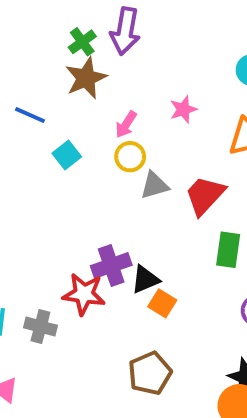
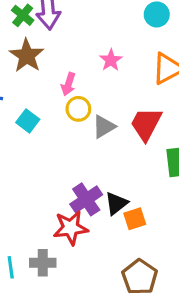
green cross: (82, 42) -> (23, 15), moved
orange square: (162, 303) -> (135, 219), turned -35

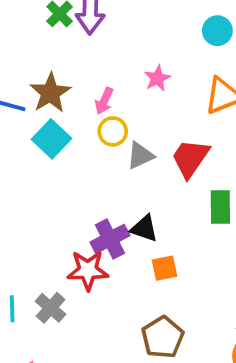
brown star: (27, 56) -> (50, 93), moved
cyan square: (28, 121) -> (52, 139), size x1.4
black triangle: (116, 203) -> (144, 228), moved, turned 50
gray cross: (43, 263) -> (51, 308), turned 35

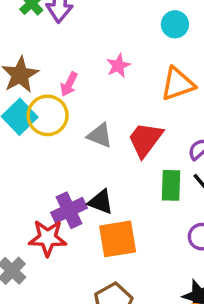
yellow circle: (113, 131) -> (48, 115), moved, size x1.5
gray triangle: (140, 156) -> (100, 135), turned 44
orange square: (165, 268) -> (118, 239), size x1.6

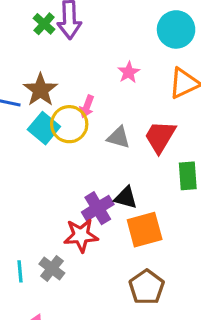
cyan circle: (175, 24) -> (176, 29), size x1.5
pink arrow: (69, 84) -> (87, 107), moved

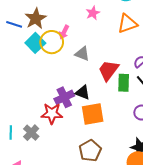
red trapezoid: (160, 137) -> (108, 70), moved

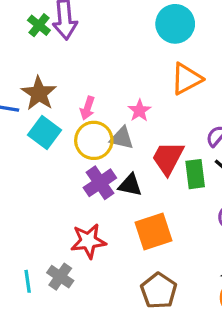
pink star: (93, 13) -> (139, 111), moved
yellow circle: (52, 42) -> (94, 140), moved
black triangle: (83, 92) -> (130, 185), moved
purple cross: (64, 97) -> (100, 183), moved

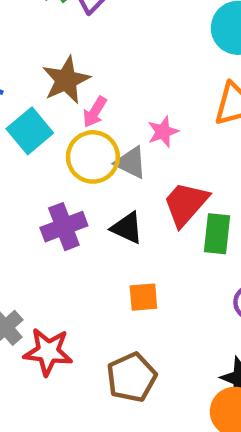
brown star: (39, 93) -> (66, 80), moved
purple cross: (100, 183) -> (64, 227), moved
orange square: (154, 232) -> (143, 297), size x0.6
red star: (88, 241) -> (48, 352), moved

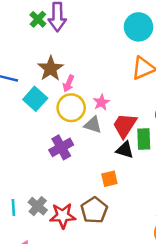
pink star: (163, 132) -> (101, 102), moved
gray triangle: (131, 163) -> (93, 125), moved
black triangle: (127, 228) -> (125, 150), moved
brown pentagon: (132, 377) -> (94, 210), moved

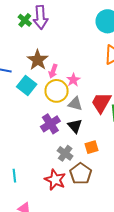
pink star: (101, 102) -> (73, 80), moved
black triangle: (125, 150) -> (75, 126), moved, turned 35
gray cross: (38, 206) -> (65, 153), moved
red star: (63, 216) -> (55, 180), turned 30

